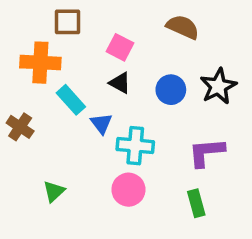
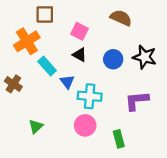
orange cross: (40, 63) -> (27, 41), turned -35
black star: (218, 86) -> (145, 57), turned -30
green rectangle: (196, 203) -> (119, 139), moved

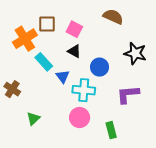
brown square: (45, 14) -> (47, 24), moved
blue circle: (113, 59) -> (100, 67), moved
brown cross: (13, 84) -> (12, 89), moved

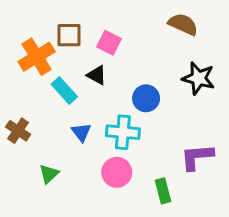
brown semicircle: (113, 17) -> (183, 24), moved
black triangle: (74, 51) -> (97, 75), moved
blue triangle: (63, 77) -> (81, 132), moved
purple L-shape: (128, 94) -> (197, 157), moved

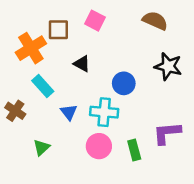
pink square: (109, 43) -> (95, 21), moved
cyan rectangle: (64, 91) -> (43, 86), moved
green rectangle: (163, 191) -> (134, 150), moved

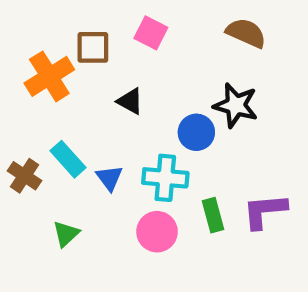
black star: (168, 66) -> (236, 105), moved
cyan rectangle: (43, 86) -> (68, 159), moved
green rectangle: (134, 150) -> (213, 215), moved

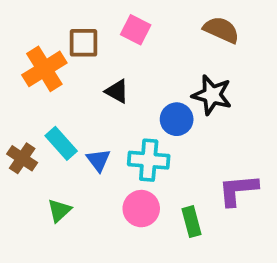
green rectangle: (213, 215) -> (191, 222), moved

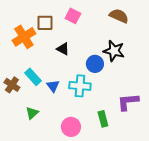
pink circle: (141, 209) -> (71, 127), moved

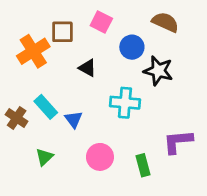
blue circle: (95, 64) -> (132, 47), moved
cyan cross: (80, 86) -> (125, 103), moved
pink circle: (71, 127) -> (100, 157), moved

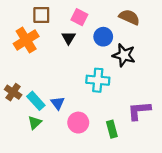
brown square: (62, 32) -> (41, 15), moved
black triangle: (87, 68) -> (68, 38), moved, turned 32
cyan rectangle: (46, 107) -> (36, 101), moved
blue triangle: (74, 119) -> (58, 103), moved

